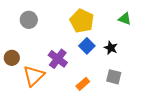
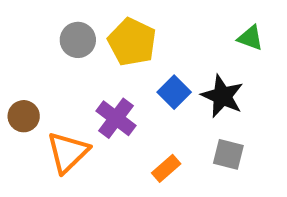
gray circle: (29, 20) -> (78, 40), moved
yellow pentagon: (82, 21) -> (132, 42), moved
black star: (111, 48) -> (222, 96), size x1.5

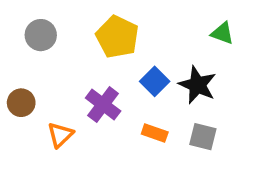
gray circle: (78, 40) -> (41, 35), moved
orange triangle: (68, 152) -> (60, 135), size x0.7
orange rectangle: (166, 168) -> (155, 133), moved, turned 60

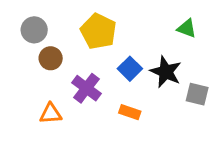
brown circle: (21, 103) -> (51, 58), moved
orange triangle: (60, 135) -> (51, 114), turned 40
gray square: (203, 137) -> (197, 94), moved

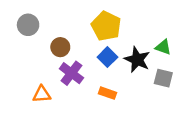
green triangle: (187, 28) -> (163, 47), moved
yellow pentagon: (98, 31) -> (106, 26), moved
brown circle: (51, 58) -> (60, 47), moved

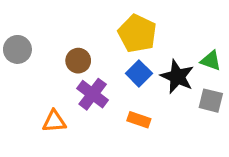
gray circle: (28, 25) -> (17, 49), moved

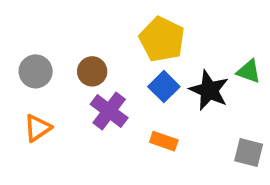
gray circle: (17, 49) -> (36, 71), moved
gray square: (211, 101) -> (249, 153), moved
orange triangle: (54, 121) -> (37, 128), moved, turned -30

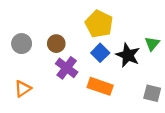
green triangle: (249, 71) -> (152, 44), turned 49
orange triangle: (37, 128) -> (23, 89), moved
orange rectangle: (164, 141) -> (100, 86), size x1.5

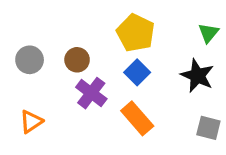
green triangle: (152, 44) -> (208, 33), moved
black star: (128, 55) -> (197, 76), moved
orange rectangle: (100, 86) -> (137, 118), turned 30

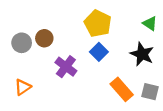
green triangle: (208, 33) -> (150, 23), turned -35
brown circle: (77, 60) -> (44, 38), moved
orange rectangle: (137, 118) -> (122, 89), moved

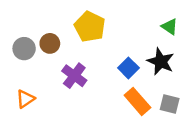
yellow pentagon: (98, 23) -> (90, 27), moved
blue square: (99, 52) -> (128, 68), moved

